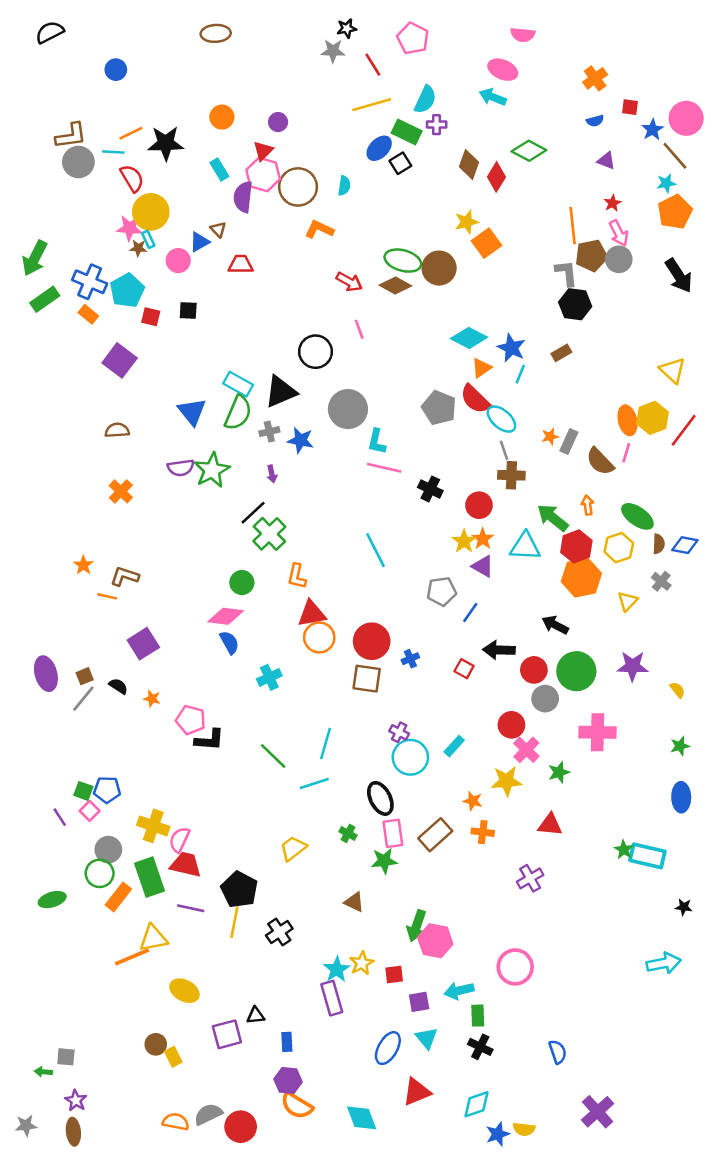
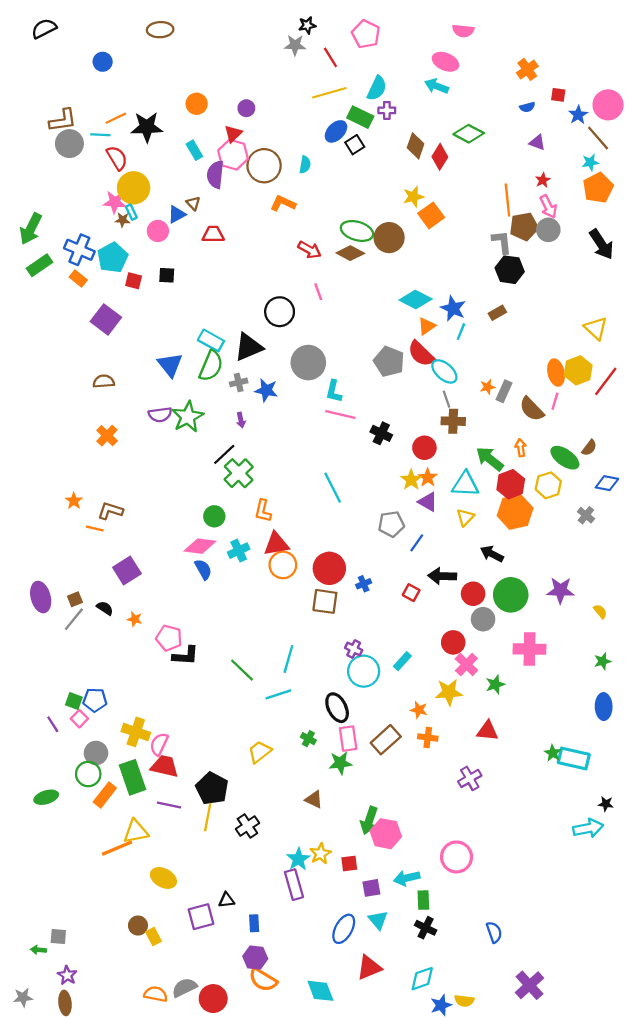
brown ellipse: (216, 33) -> (160, 30), moved
brown semicircle: (659, 544) -> (589, 448), moved, turned 35
yellow triangle: (628, 601) -> (465, 517), moved
cyan cross: (269, 677) -> (239, 551), moved
cyan arrow: (664, 963) -> (588, 828), moved

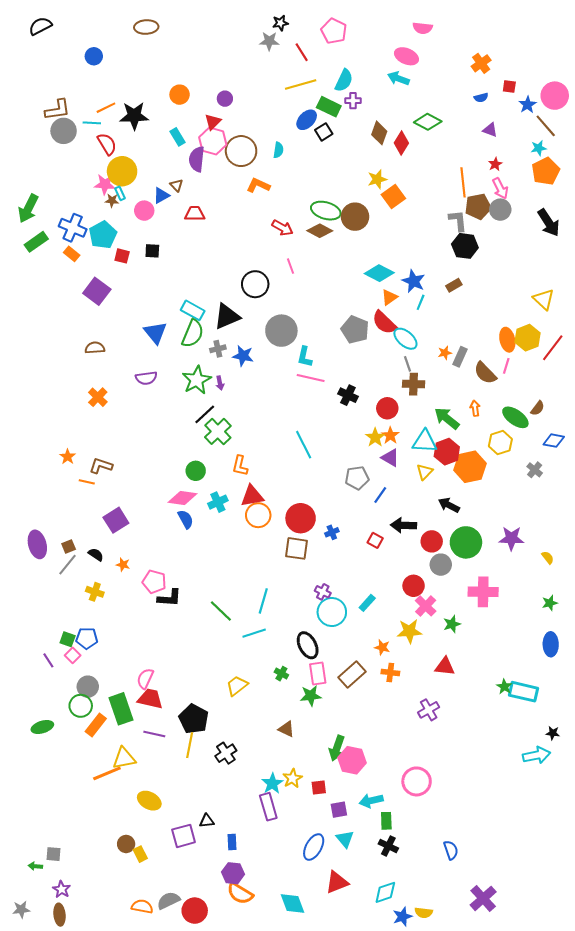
green star: (188, 417) -> (197, 380), moved
red hexagon: (511, 484) -> (447, 452), moved
yellow cross: (136, 732) -> (95, 592), moved, size x0.7

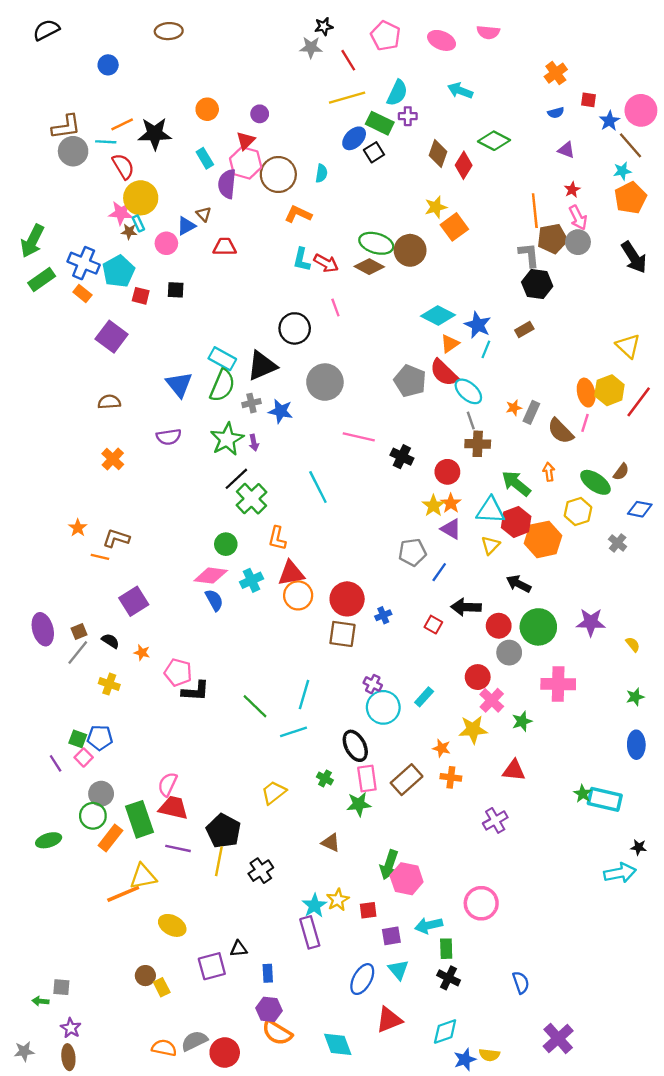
pink ellipse: (406, 56) -> (442, 40), moved
cyan L-shape: (305, 357) -> (302, 260), moved
cyan line: (304, 445) -> (318, 487), moved

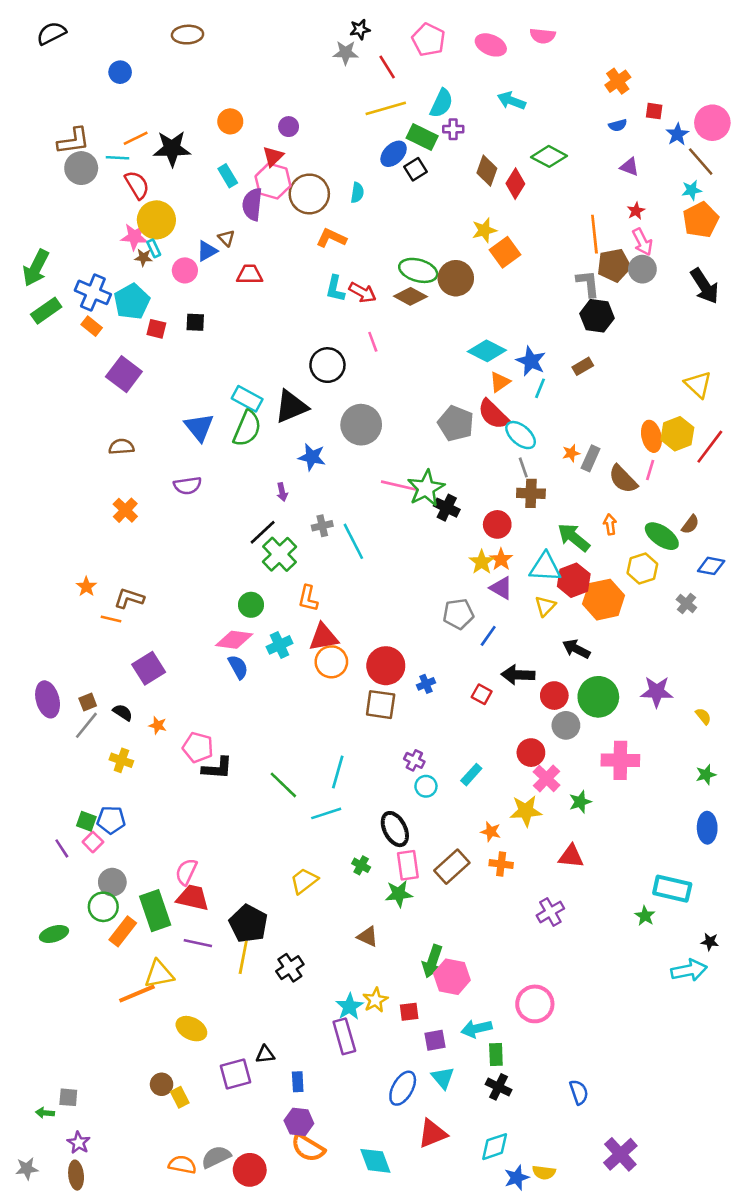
gray cross: (251, 403) -> (322, 526), moved
green star: (227, 439) -> (426, 488), moved
cyan circle: (383, 707) -> (426, 786), size x0.6
green star: (583, 794) -> (645, 916), moved

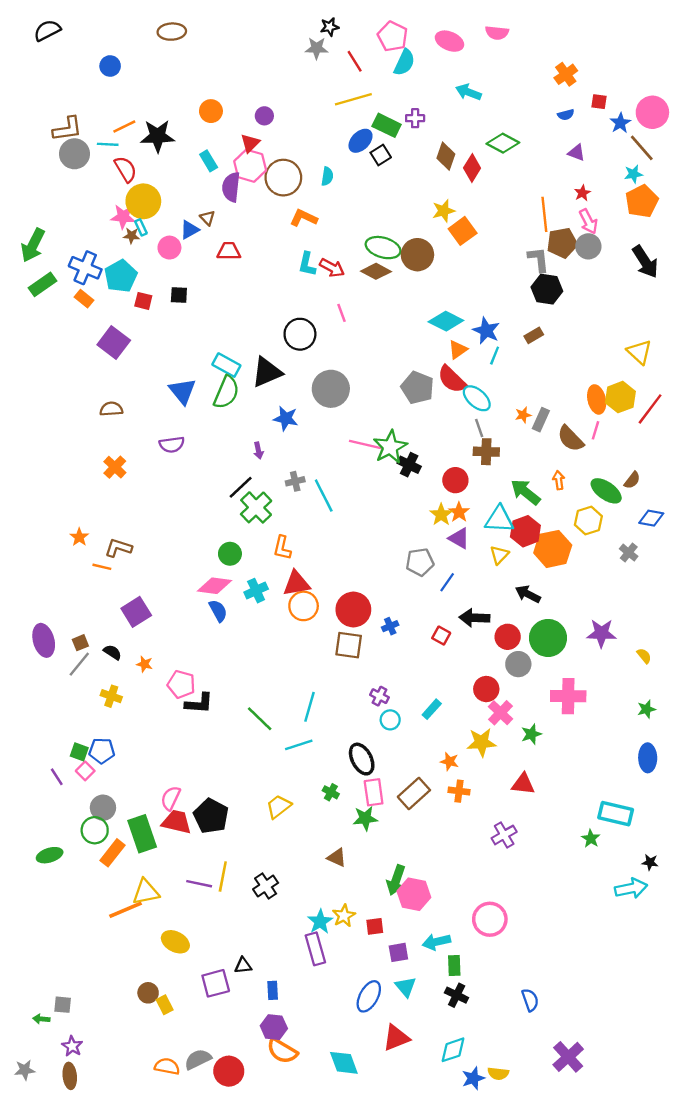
cyan semicircle: (442, 103) -> (404, 62), moved
black pentagon: (248, 924) -> (211, 816), moved
purple line: (198, 943) -> (199, 884), moved

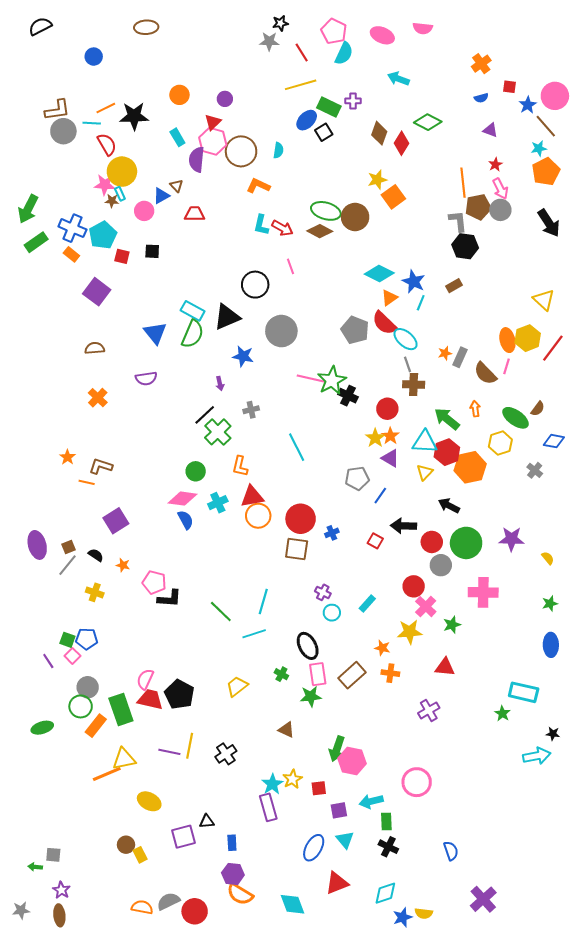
cyan line: (324, 496) -> (297, 447), moved

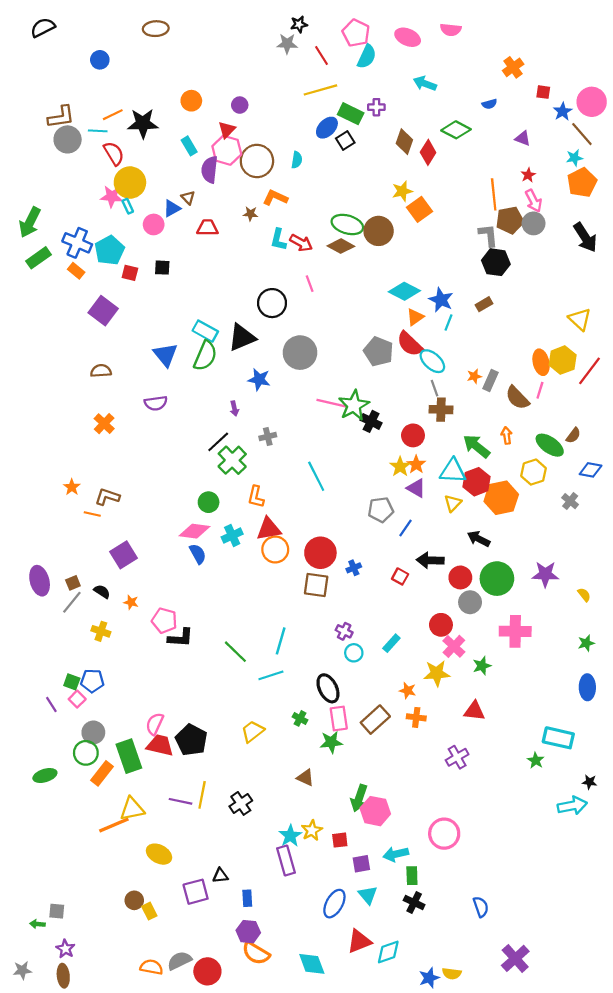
blue semicircle: (481, 98) -> (489, 104), moved
brown star: (112, 201) -> (250, 214), moved
cyan diamond: (385, 893) -> (388, 952), moved

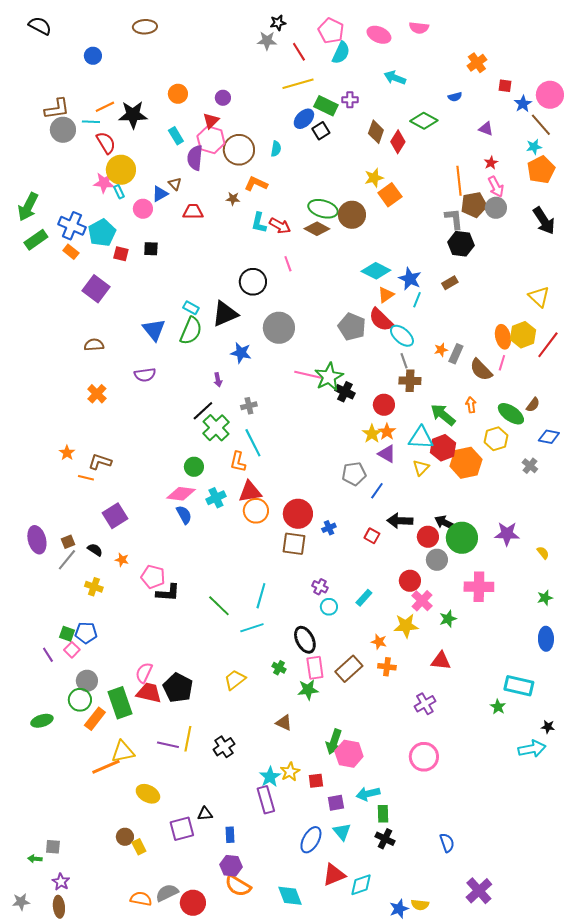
black semicircle: (43, 28) -> (40, 26), turned 55
cyan rectangle: (205, 331) -> (191, 308), size x0.7
cyan line: (316, 476) -> (253, 443), moved
black arrow: (479, 539) -> (445, 523), moved
pink circle: (444, 834) -> (424, 757), moved

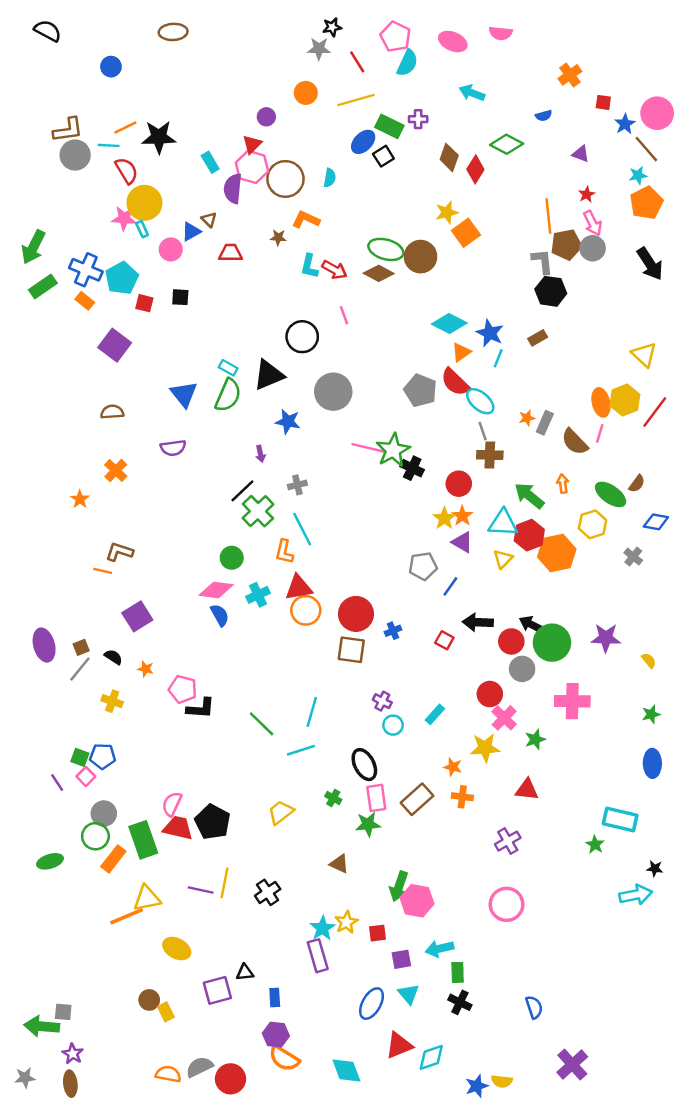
orange circle: (178, 94) -> (306, 93), moved
orange star: (67, 453) -> (80, 499), moved
green arrow: (35, 859) -> (42, 1026), size x2.0

